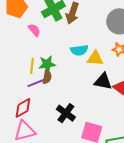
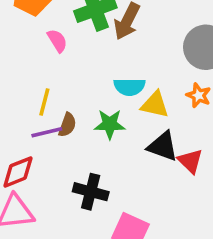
green star: (47, 64) -> (110, 124), moved
black cross: (66, 113) -> (91, 192), turned -30

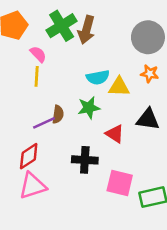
yellow line: (44, 102) -> (37, 76), moved
black triangle: (163, 146) -> (148, 119), moved
red triangle: (190, 161) -> (115, 134), moved

